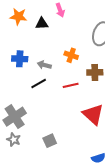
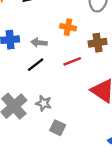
gray star: (14, 140) -> (44, 103), moved
gray square: (50, 141) -> (58, 128), turned -32

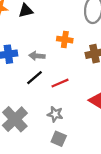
red line: (72, 61) -> (60, 83), moved
gray star: (44, 103) -> (55, 114), moved

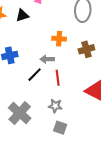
gray arrow: (37, 56) -> (47, 59), moved
red line: (60, 83) -> (58, 78), turned -70

